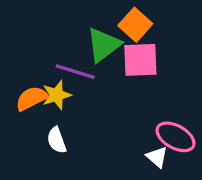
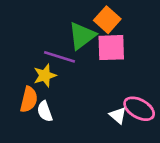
orange semicircle: (32, 98) -> (29, 99), moved, turned 130
white triangle: (157, 157) -> (118, 115), moved

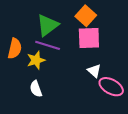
green triangle: (82, 36) -> (48, 25), moved
orange semicircle: (29, 99) -> (15, 49), moved
white triangle: (118, 115) -> (94, 71), moved

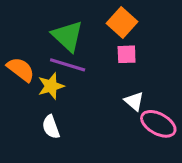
green triangle: (48, 25) -> (68, 36), turned -40
pink square: (89, 38) -> (127, 54), size x0.6
orange semicircle: (15, 49) -> (21, 69), turned -66

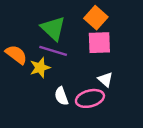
pink square: (127, 54) -> (99, 43), size x1.5
pink ellipse: (158, 124) -> (90, 98), moved, turned -44
white semicircle: (51, 127) -> (61, 96), moved

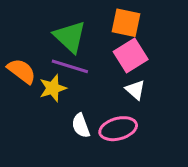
orange square: (96, 18) -> (126, 23), turned -30
pink square: (99, 43) -> (131, 55), turned -30
white triangle: (105, 79) -> (135, 90), moved

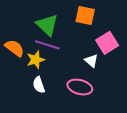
pink square: (131, 55) -> (107, 43), moved
white semicircle: (81, 126) -> (39, 85), moved
pink ellipse: (118, 129) -> (80, 87), turned 30

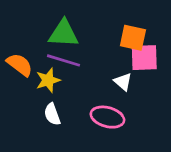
orange square: (85, 15) -> (133, 38), moved
green triangle: (47, 25) -> (64, 34), turned -40
pink square: (107, 43) -> (144, 58), turned 30

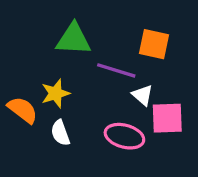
pink square: (144, 58) -> (167, 118), moved
purple line: (64, 60) -> (116, 70), moved
orange semicircle: (20, 65) -> (23, 110), moved

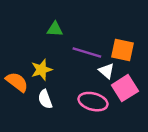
green triangle: (74, 39) -> (55, 29), size x0.6
orange square: (154, 44) -> (122, 50), moved
pink square: (167, 118) -> (125, 88), turned -30

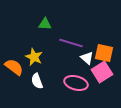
orange square: (122, 50) -> (104, 53), moved
yellow star: (41, 70) -> (34, 57), turned -30

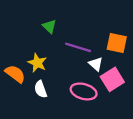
green triangle: (45, 24) -> (49, 26), turned 40
orange square: (104, 53) -> (117, 43), moved

